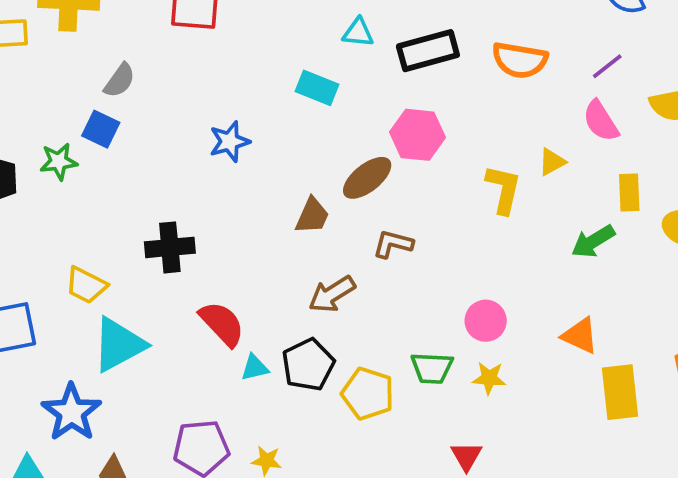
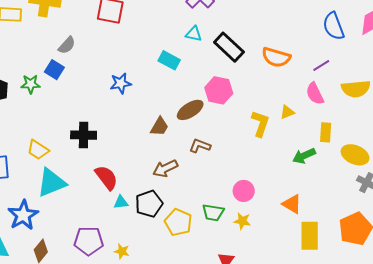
black rectangle: (428, 51) -> (229, 47), turned 52

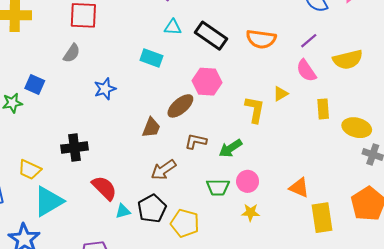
gray semicircle: (67, 45) -> (72, 53), moved
green arrow: (304, 156) -> (231, 148), moved
green trapezoid: (213, 213) -> (218, 187), moved

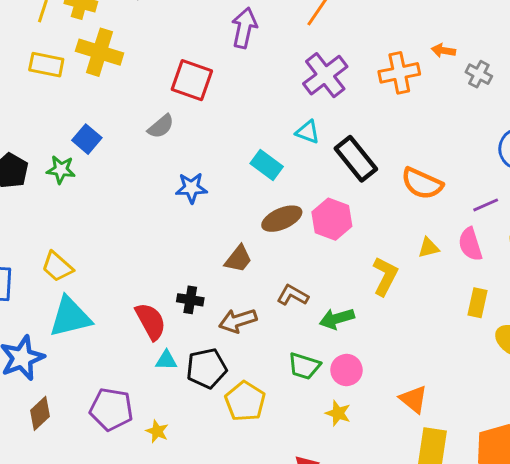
blue square: (35, 85) -> (87, 139), moved
yellow triangle: (281, 94) -> (429, 248), moved
brown ellipse: (180, 106) -> (282, 219), moved
black cross: (74, 148) -> (190, 300), moved, size x0.7

